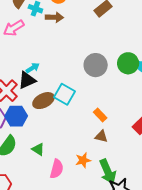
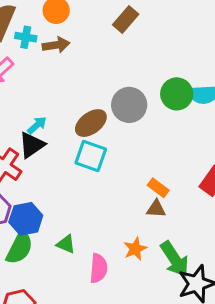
brown ellipse: (43, 101) -> (91, 123), moved
orange rectangle: (100, 115) -> (158, 188), moved
blue hexagon: (16, 116) -> (26, 219), moved

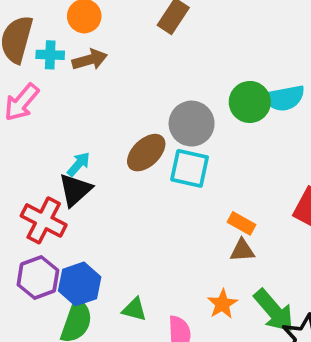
cyan square: (91, 156) -> (190, 168), moved

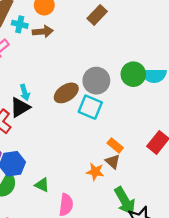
cyan arrow: (79, 164) -> (25, 92), turned 112
brown triangle: (242, 250) -> (113, 162), turned 35
orange star: (222, 304) -> (95, 172), moved, turned 30

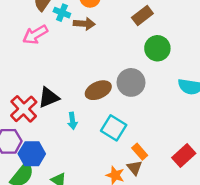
green circle: (133, 74) -> (157, 48), moved
cyan arrow: (25, 92) -> (72, 121), moved
cyan square: (90, 107) -> (114, 128), moved

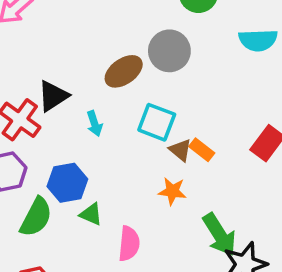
blue hexagon: (32, 154) -> (67, 183), moved
brown triangle: (135, 168) -> (180, 150), moved

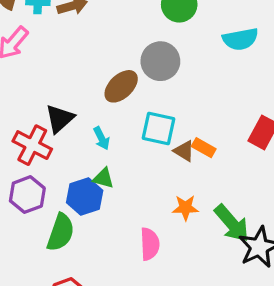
orange star: (172, 191) -> (185, 208), moved
green triangle: (91, 214) -> (103, 178), moved

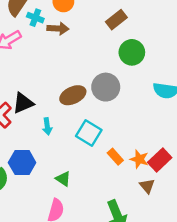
brown triangle: (184, 151) -> (147, 186), moved
green triangle: (103, 178) -> (63, 179), moved
orange star: (185, 208) -> (139, 159), moved

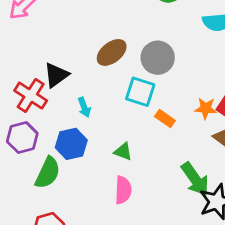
gray circle: (106, 87) -> (158, 58), moved
cyan arrow: (47, 126) -> (84, 107), moved
orange rectangle: (115, 157) -> (165, 118), moved

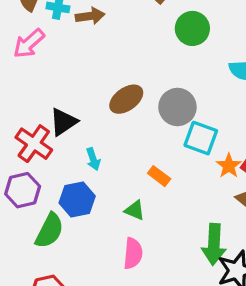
cyan square: (140, 92) -> (201, 138), moved
orange star: (206, 108) -> (229, 166), turned 30
orange rectangle: (165, 118) -> (159, 176), moved
green arrow: (195, 179) -> (214, 244), turned 36

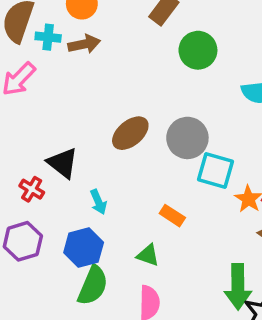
black triangle: (63, 122) -> (63, 163), turned -44
red cross: (34, 144) -> (32, 189), size x0.6
green semicircle: (49, 231) -> (93, 286), moved

